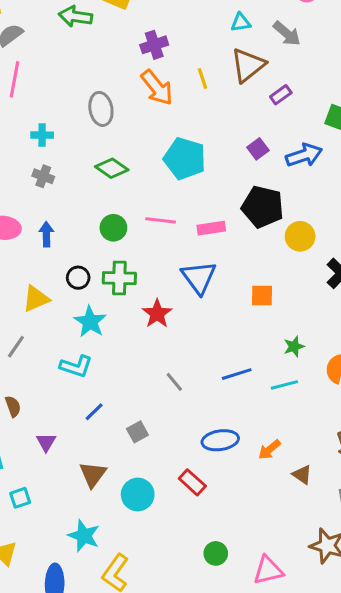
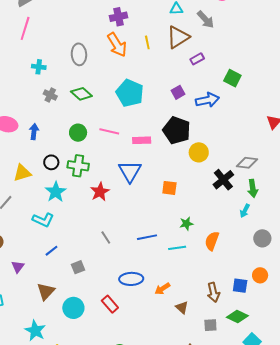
gray cross: (43, 176) -> (50, 95), moved

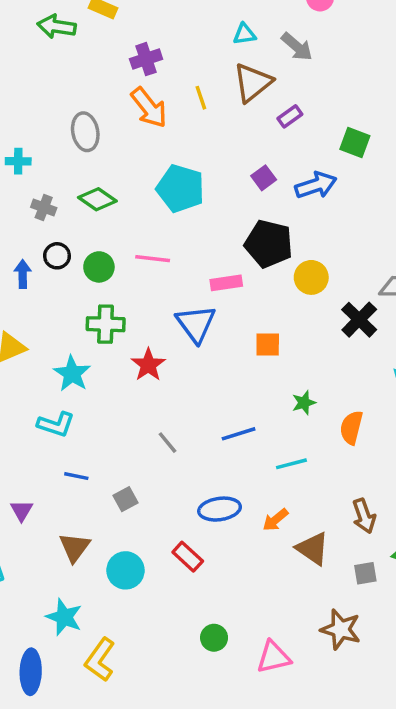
pink rectangle: (142, 140) -> (226, 283), moved
black circle: (51, 162) -> (57, 256), moved
cyan line: (177, 248) -> (291, 464), moved
blue line: (51, 251) -> (76, 476), turned 56
brown triangle: (182, 308) -> (313, 548), size x1.5

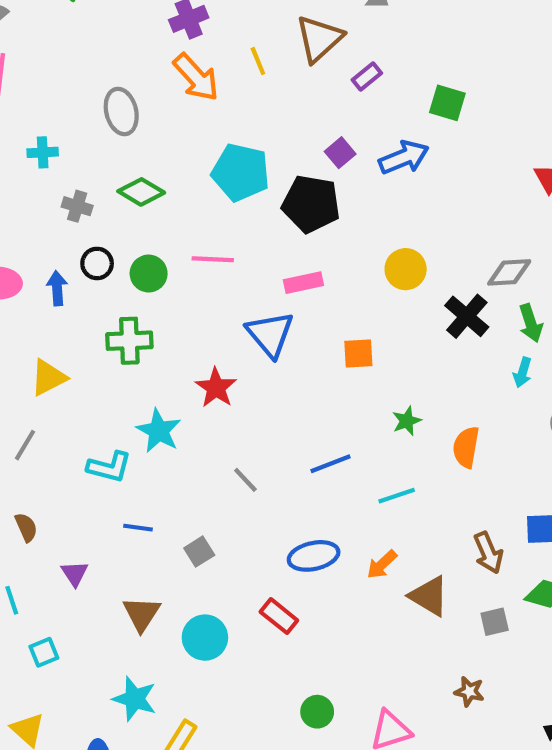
black pentagon: (269, 244) -> (311, 204), moved
green cross: (106, 324) -> (129, 341), moved
cyan star: (72, 374) -> (159, 431), moved
brown star: (341, 629) -> (469, 692), size x0.6

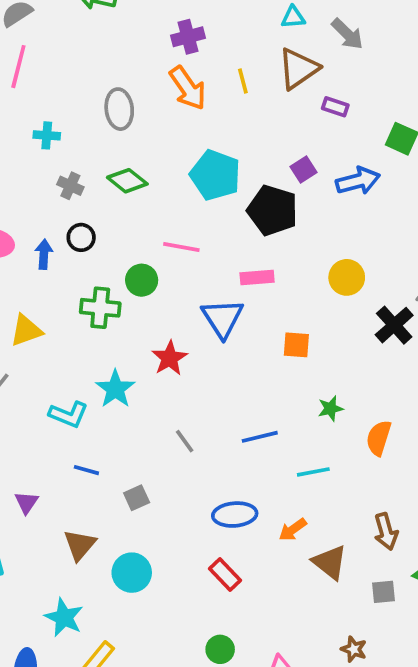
purple rectangle: (367, 76) -> (335, 107), turned 50
green circle: (149, 274) -> (142, 280), moved
red rectangle: (279, 616) -> (225, 575), moved

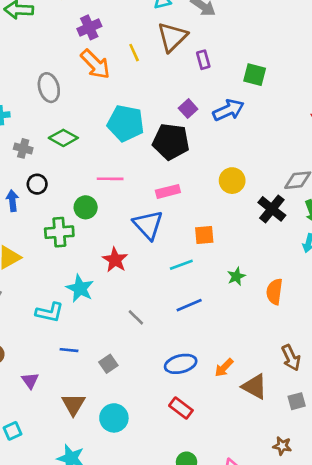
purple rectangle: (335, 107) -> (203, 60), turned 66
cyan line: (313, 472) -> (181, 265), moved

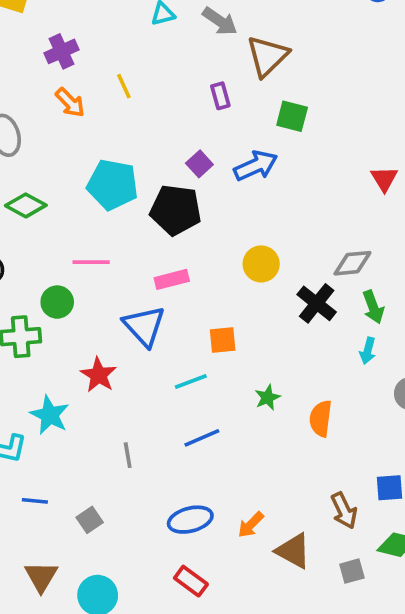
brown triangle: (172, 37) -> (267, 56), moved
orange arrow: (95, 64) -> (70, 103), size x0.7
gray line: (136, 317) -> (128, 455), turned 36

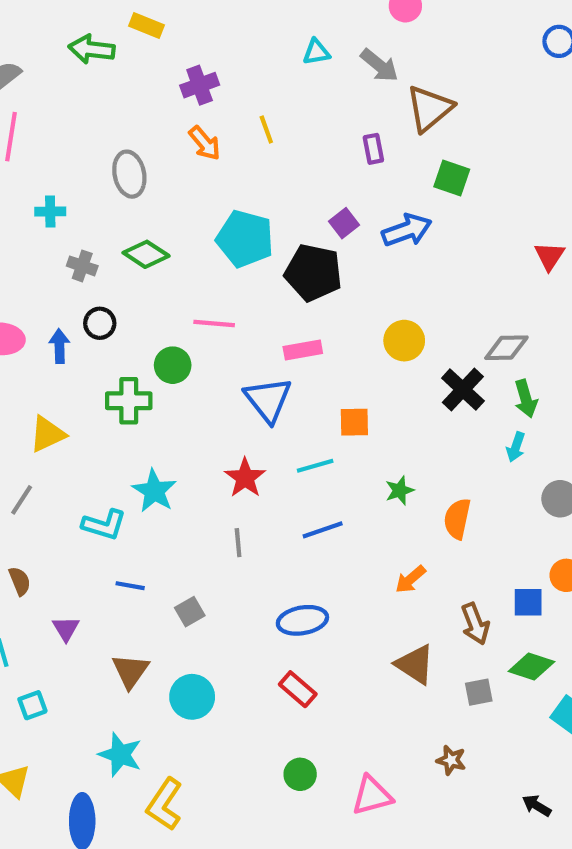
red star: (98, 375) -> (245, 478), moved
orange arrow: (251, 525) -> (410, 579), moved

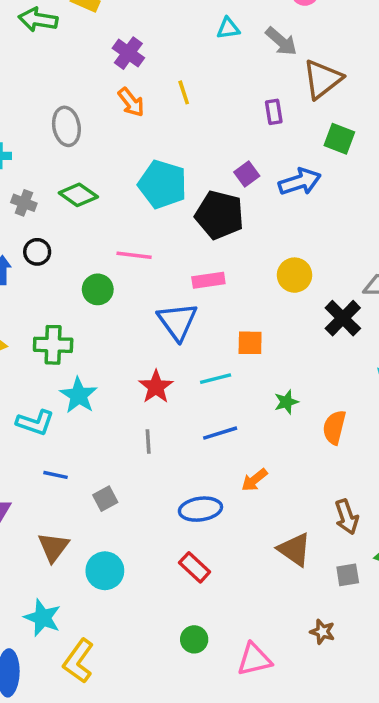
purple cross: (200, 85) -> (128, 53), turned -36
green cross: (129, 401) -> (53, 345), moved
orange arrow: (410, 579) -> (254, 480), moved

